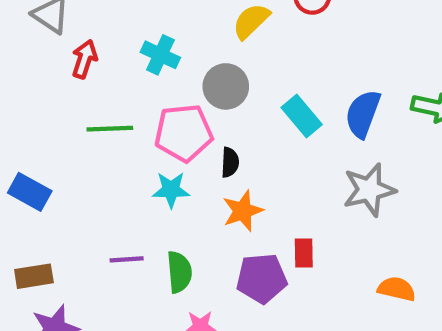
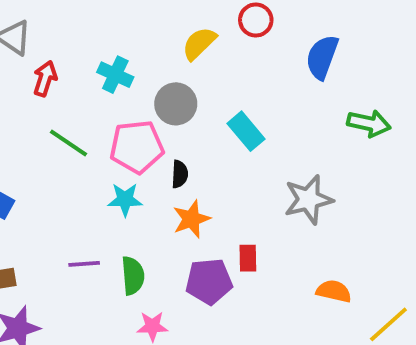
blue semicircle: (363, 114) -> (322, 57), moved
green line: (110, 129) -> (68, 143), turned 36

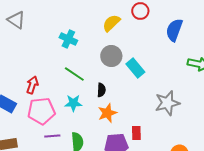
red arrow: (45, 79) -> (32, 85), moved
gray circle: (176, 104) -> (111, 56), moved
green line: (68, 143) -> (74, 74), moved
pink pentagon: (137, 147) -> (41, 111), moved

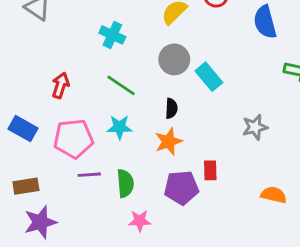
blue semicircle: (174, 30) -> (265, 22), turned -35
red arrow: (32, 85) -> (60, 85), moved
black semicircle: (101, 90) -> (171, 108), moved
gray star: (167, 103) -> (255, 127), size x0.7

